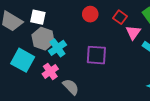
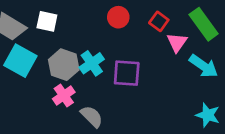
gray hexagon: (43, 39) -> (64, 65), moved
cyan cross: (57, 48) -> (92, 63), moved
cyan square: (23, 60) -> (20, 61), moved

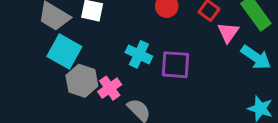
cyan cross: (92, 63) -> (139, 54), turned -30
gray hexagon: (64, 65) -> (82, 81), moved

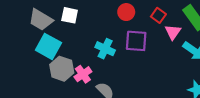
purple square: (175, 65) -> (136, 41), moved

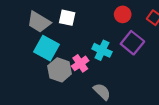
purple square: (136, 41) -> (132, 43), turned 35
pink cross: (83, 74) -> (80, 63), moved

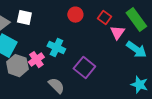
purple square: (132, 43) -> (84, 68), moved

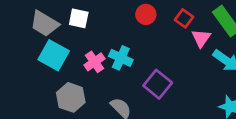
pink cross: (36, 60) -> (94, 62), moved
gray hexagon: (17, 66) -> (71, 97), moved

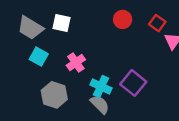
cyan square: (54, 55) -> (39, 57), size x0.7
cyan cross: (121, 58) -> (101, 86), moved

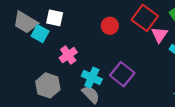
red circle: (123, 19) -> (110, 26), moved
red square: (157, 23) -> (145, 18), size x1.6
cyan square: (39, 57) -> (40, 34), moved

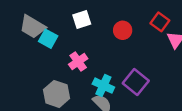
white square: (55, 18) -> (82, 19), moved, turned -30
red square: (145, 18) -> (160, 22), size x0.7

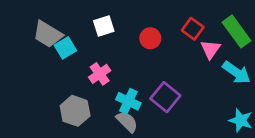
cyan square: (48, 39) -> (65, 48), turned 30

